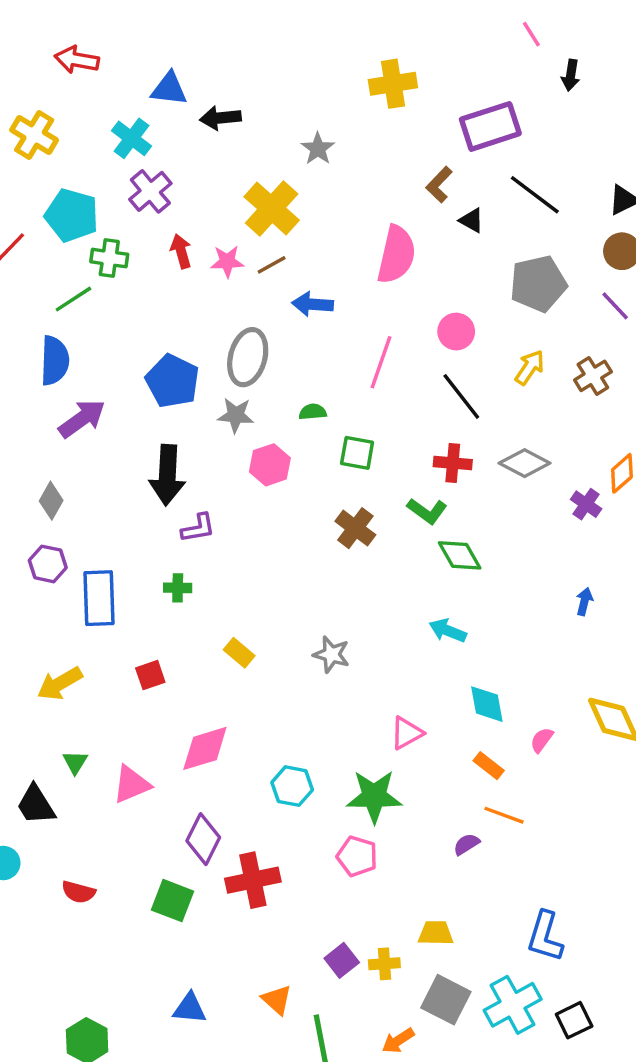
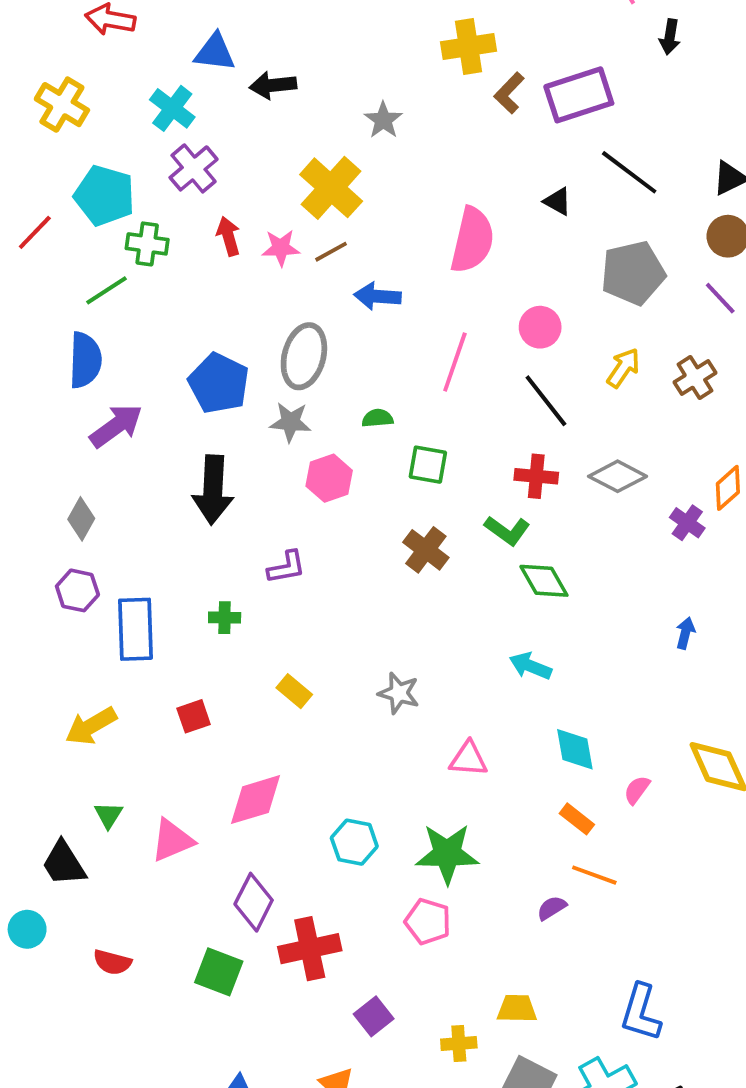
brown L-shape: (439, 185) -> (509, 93), moved
purple L-shape: (198, 528) -> (287, 567), moved
pink triangle: (407, 733) -> (468, 759), moved, turned 33
purple square: (342, 960) -> (374, 1016), moved

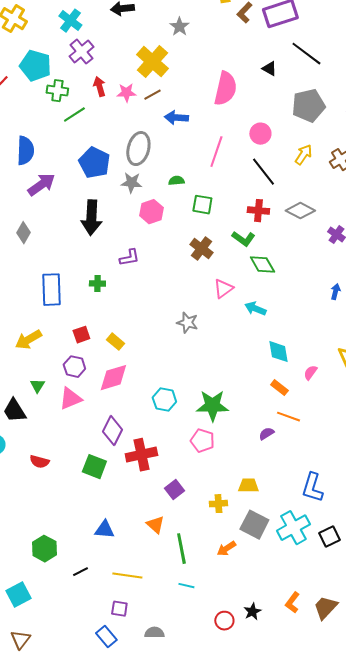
green line: (106, 290) -> (74, 115), moved
purple hexagon: (77, 590) -> (74, 367), moved
yellow rectangle: (294, 691) -> (115, 342), moved
pink triangle: (468, 759) -> (223, 289), moved, turned -40

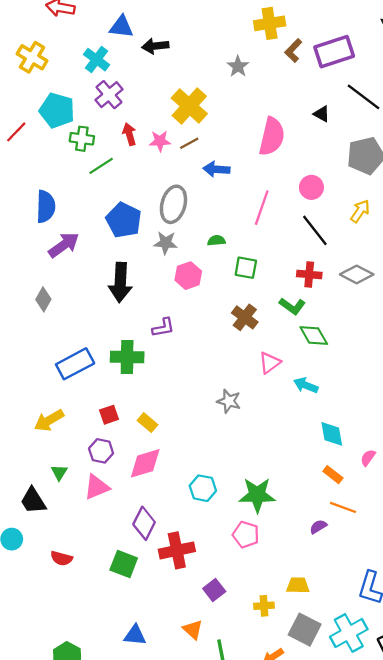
gray star: (179, 27) -> (238, 66), moved
green cross: (97, 284) -> (127, 357), size x1.8
blue rectangle: (51, 290) -> (75, 364), turned 64

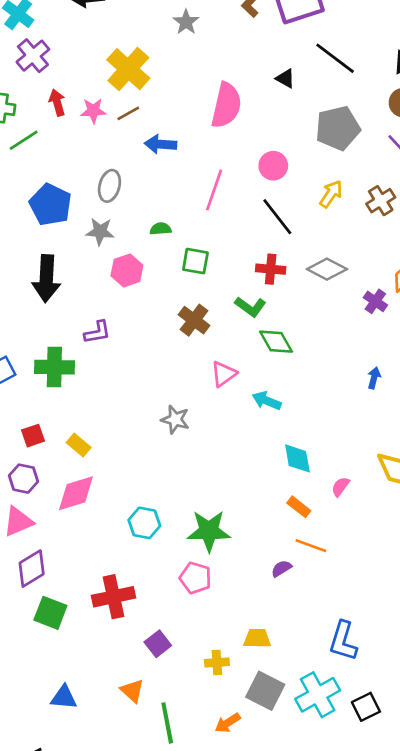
gray ellipse: (173, 204) -> (109, 186), size x0.7
purple diamond: (144, 523) -> (32, 569), moved, turned 32

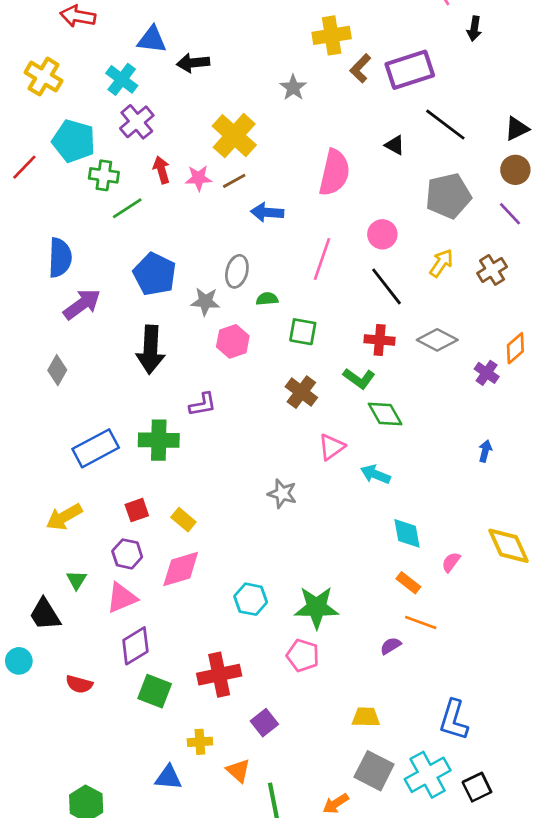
gray ellipse: (109, 186) -> (237, 271), moved
yellow cross: (217, 663) -> (200, 742), moved

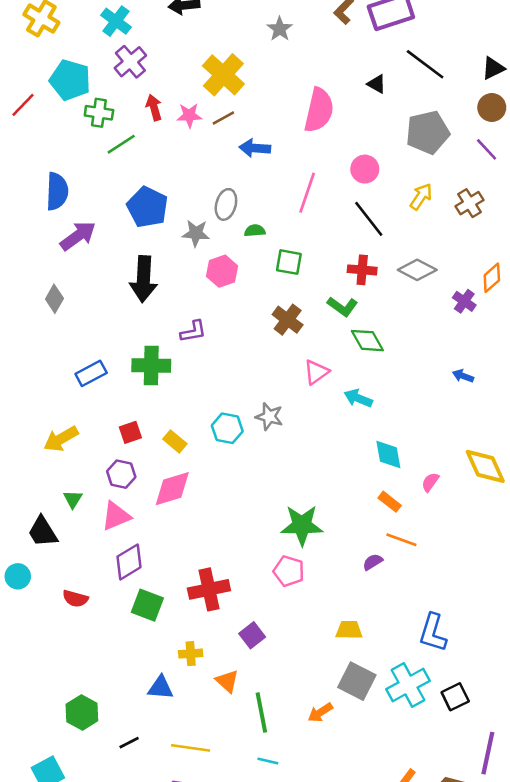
blue rectangle: (96, 448) -> (91, 373), size x0.7
blue arrow: (485, 451) -> (463, 376), turned -84
cyan hexagon: (251, 599) -> (227, 428), moved

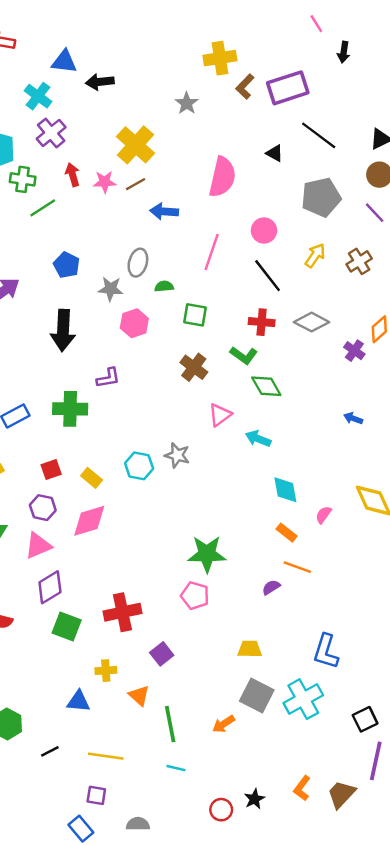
blue pentagon: (147, 207) -> (67, 265), size x0.7
black square: (455, 697) -> (365, 719), moved

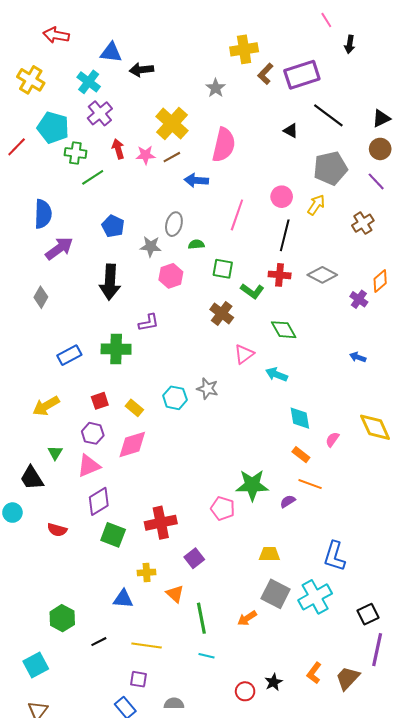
pink semicircle: (222, 177) -> (224, 145), moved
yellow arrow: (315, 255) -> (316, 205), moved
black line: (268, 276) -> (285, 235), turned 52
green L-shape: (244, 355) -> (252, 291), moved
green star: (207, 554) -> (252, 485), moved

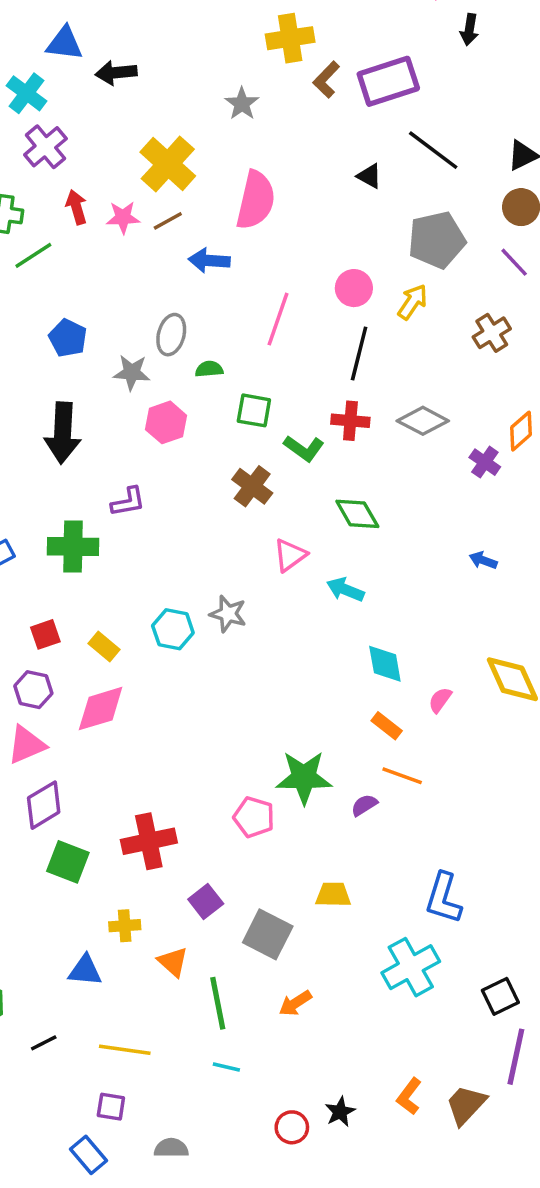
gray square: (276, 594) -> (268, 934), moved

